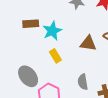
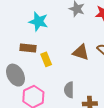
brown rectangle: (31, 24) -> (28, 48), moved
cyan star: (52, 31) -> (38, 22), moved, turned 30

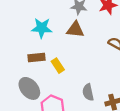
brown triangle: (81, 52) -> (75, 29), moved

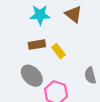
brown triangle: (75, 29) -> (73, 14), turned 36

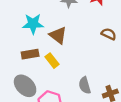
brown triangle: (73, 14) -> (58, 35), moved

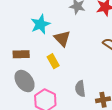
cyan star: (33, 24) -> (40, 24), turned -30
brown rectangle: (30, 54) -> (21, 54), moved

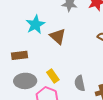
yellow rectangle: (53, 61) -> (53, 76), moved
gray ellipse: (25, 81) -> (25, 81), turned -50

